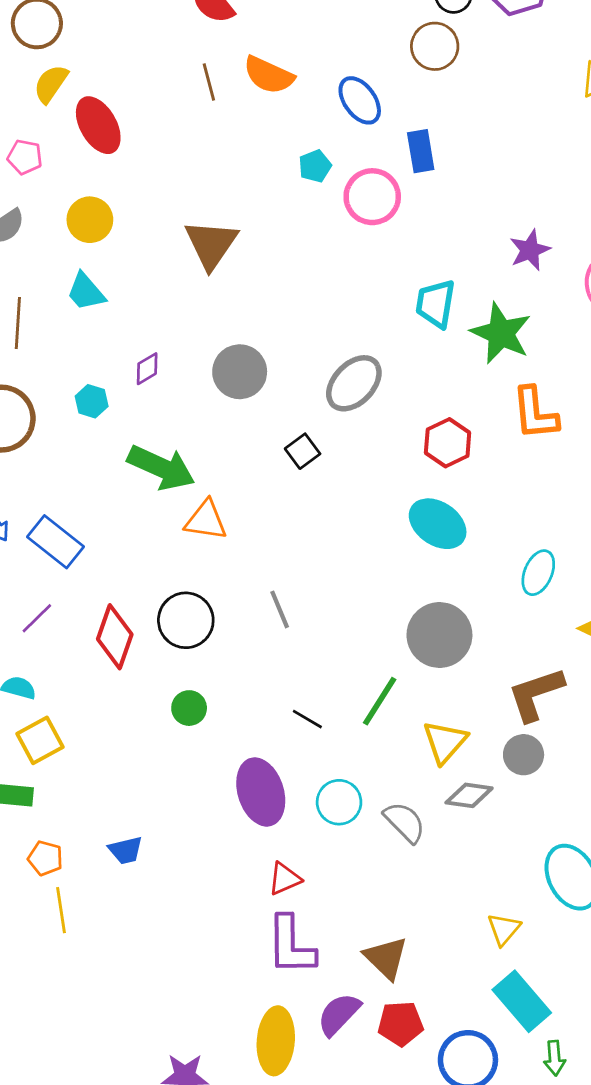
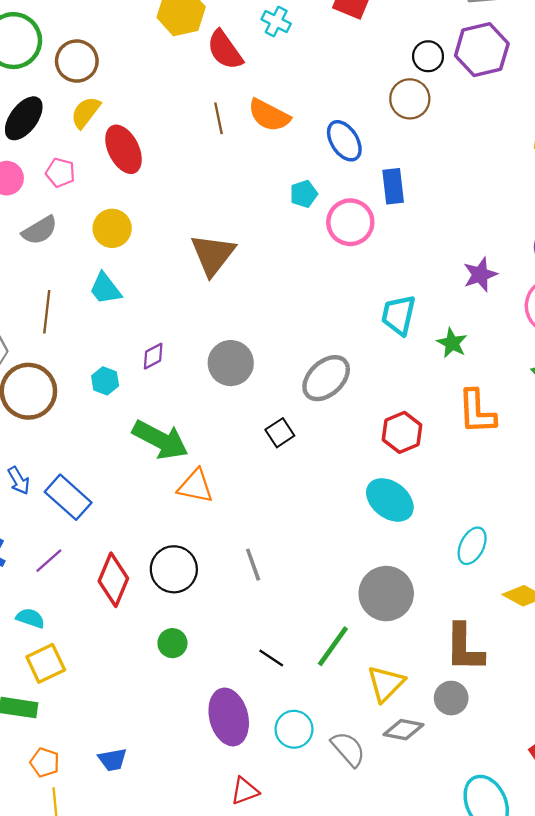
green star: (501, 333) -> (452, 343), size x0.6
brown L-shape: (536, 694) -> (464, 648), turned -74

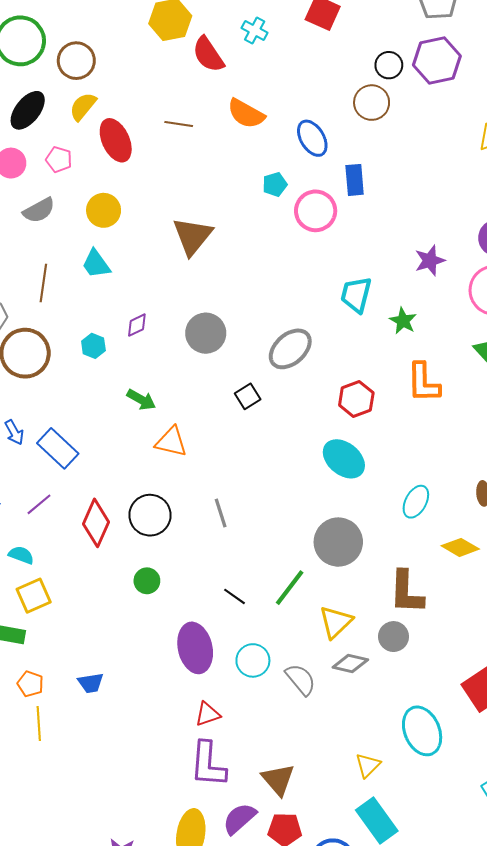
brown line: (219, 118) -> (179, 124), moved, turned -72
green arrow: (160, 440) -> (141, 400), size x0.6

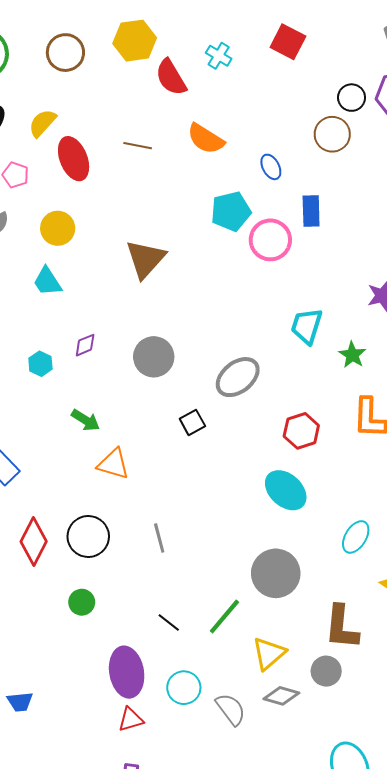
brown circle: (76, 61) -> (65, 53), moved
blue ellipse: (312, 138) -> (271, 167), size x0.7
cyan pentagon: (275, 184) -> (231, 211), size x1.6
red triangle: (207, 714) -> (131, 719), moved

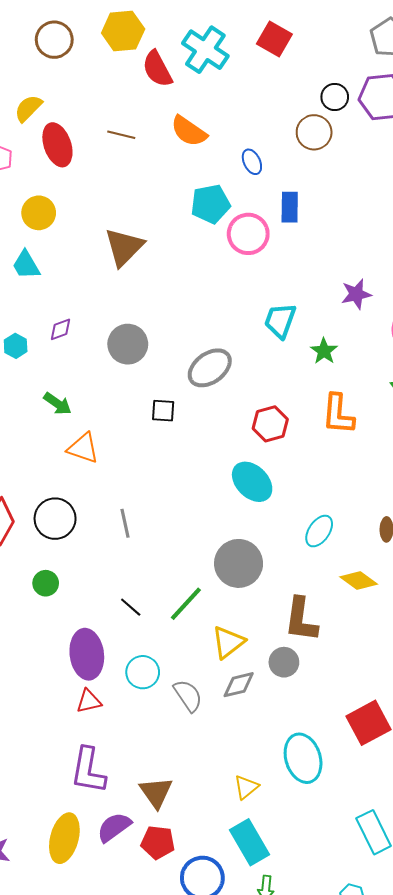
cyan cross: (219, 56) -> (205, 50), size x1.8
black square: (192, 422) -> (163, 411), turned 30
gray diamond: (281, 696) -> (239, 685), turned -32

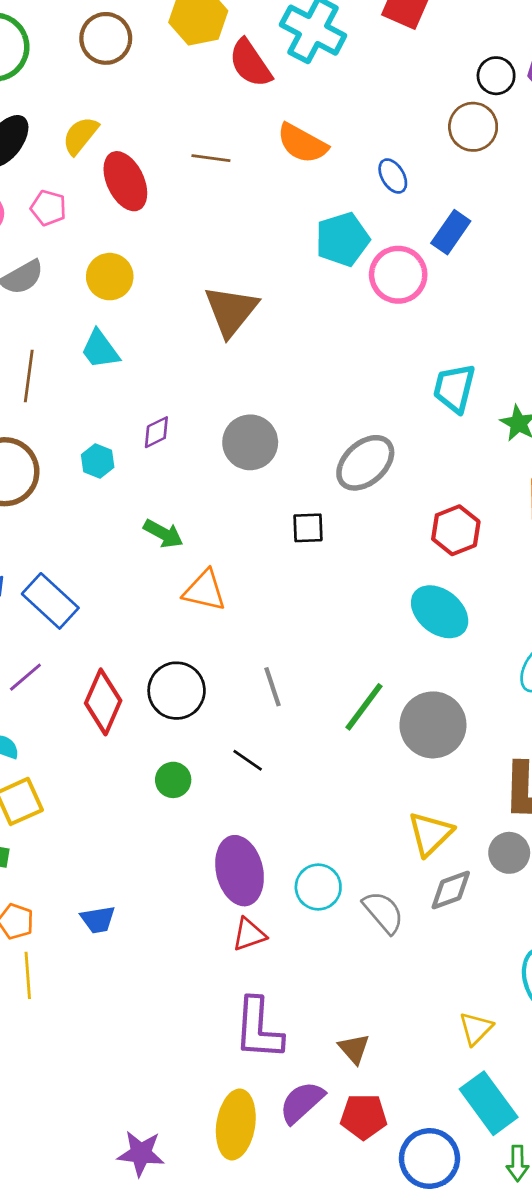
blue rectangle: (290, 207) -> (451, 232), turned 40
green line: (186, 604) -> (364, 707), moved
black line: (131, 607) -> (248, 760), moved
brown triangle: (156, 792) -> (354, 1049), size x0.7

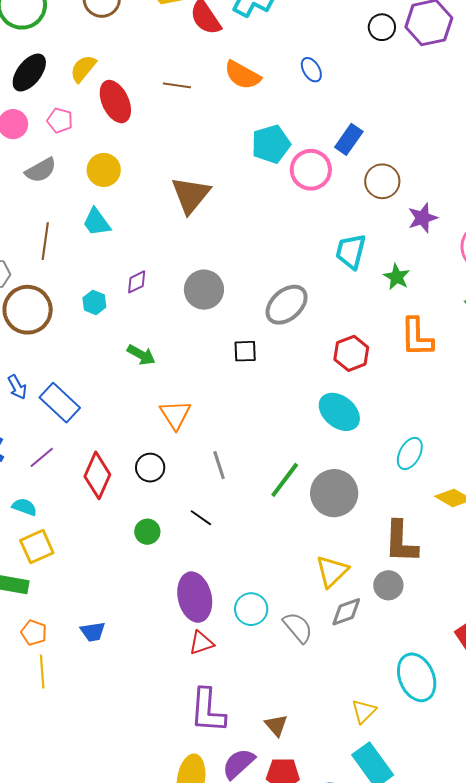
brown circle: (473, 127) -> (382, 181), moved
blue ellipse: (393, 176) -> (311, 70), moved
orange triangle: (205, 591) -> (175, 415), moved, turned 44
black circle: (177, 691) -> (150, 468), size x0.7

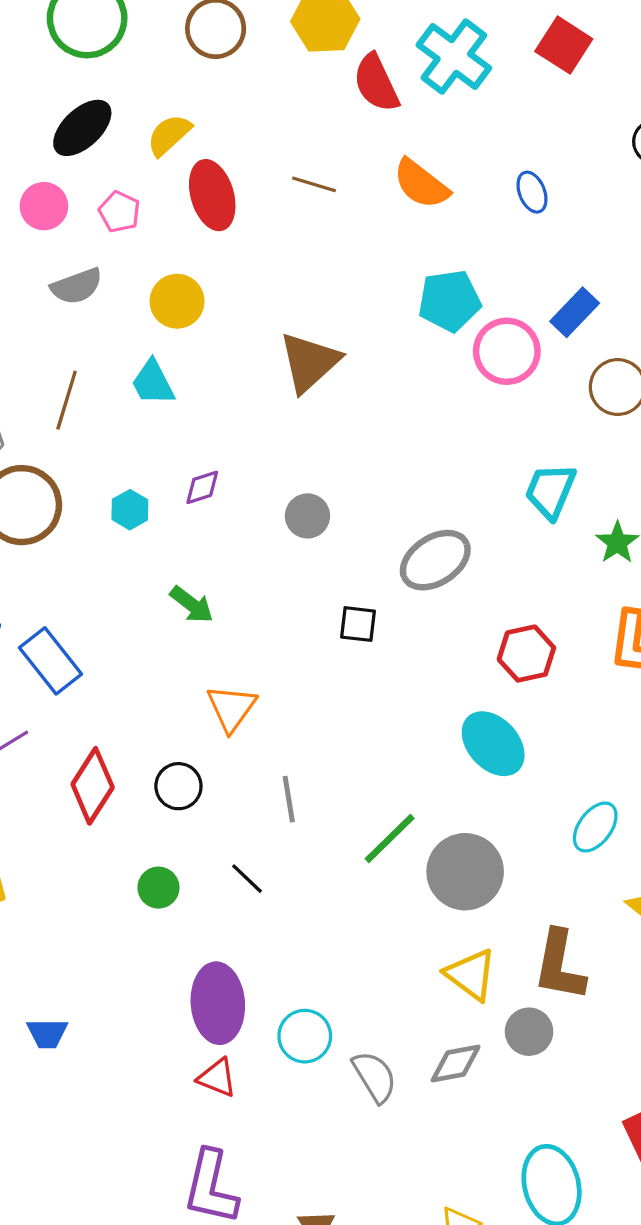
gray circle: (204, 290) -> (307, 516), size x0.7
yellow triangle: (332, 571) -> (471, 975), moved, turned -48
red triangle: (201, 643) -> (217, 1078), turned 32

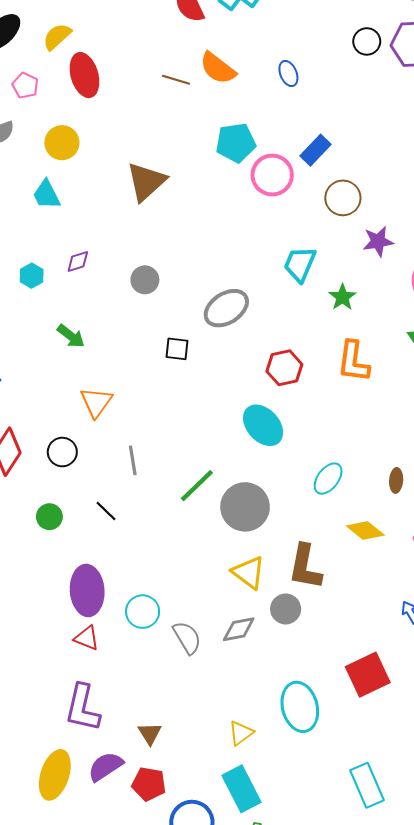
brown line: (314, 184) -> (176, 80), moved

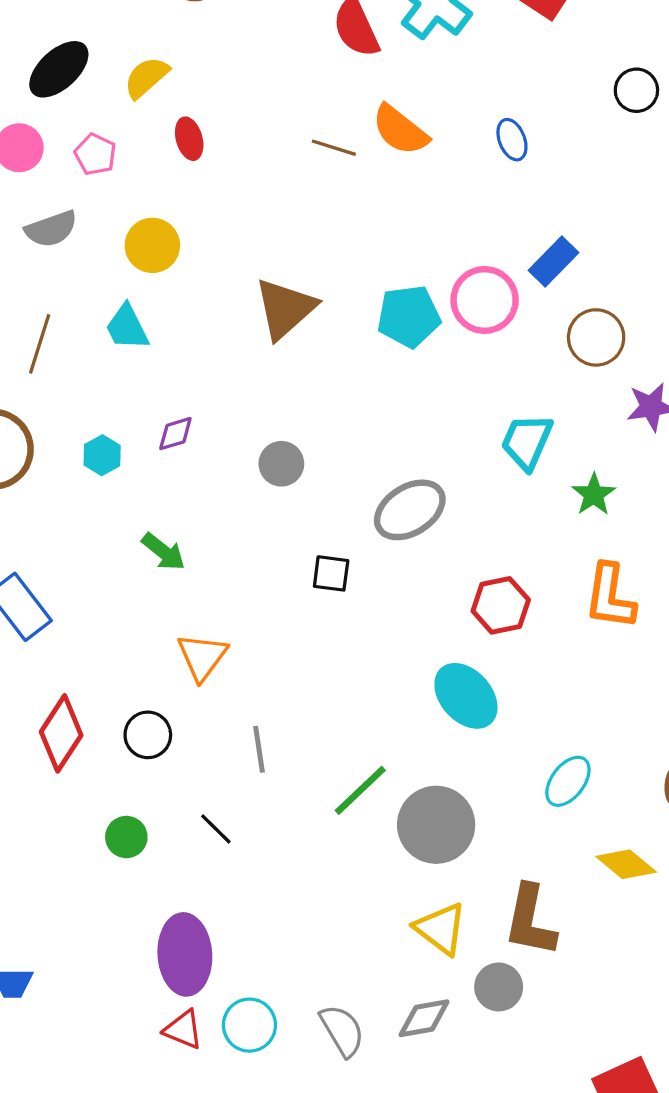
red ellipse: (84, 75) -> (189, 139), size x0.6
cyan pentagon: (236, 143) -> (409, 316), moved
cyan circle: (143, 612) -> (249, 1025), moved

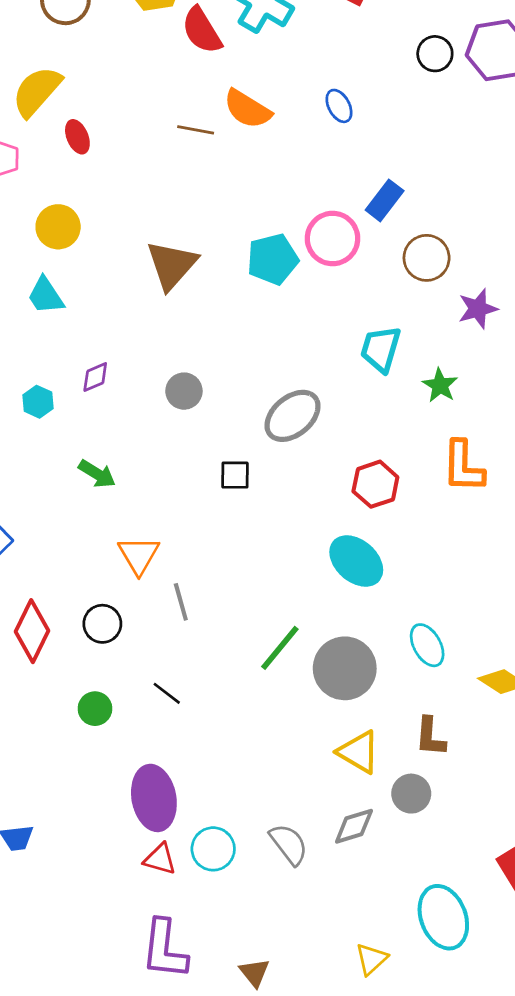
yellow semicircle: (146, 77) -> (37, 91), size x1.4
gray line: (259, 749) -> (181, 602), moved
cyan ellipse: (568, 781) -> (427, 645), moved, turned -60
brown L-shape: (530, 921) -> (430, 737), size x0.7

